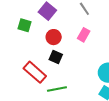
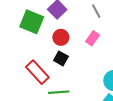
green square: (24, 25) -> (32, 22), size x1.6

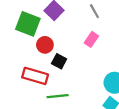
red circle: (61, 37) -> (45, 45), moved
red rectangle: (37, 72) -> (35, 76), turned -30

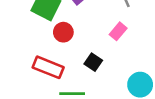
black square: (59, 61) -> (93, 62), moved

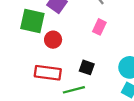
black square: (93, 62) -> (87, 67), moved

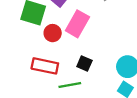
pink rectangle: (99, 27) -> (77, 24), moved, size x1.6

